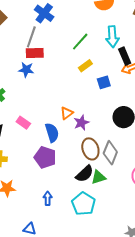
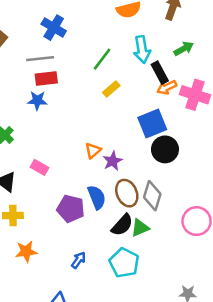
gray line: (31, 37) -> (40, 59), turned 70
blue square: (104, 82) -> (152, 124), moved, size x1.6
blue semicircle: (52, 133) -> (97, 197), moved
blue arrow: (48, 198) -> (79, 260), turned 40

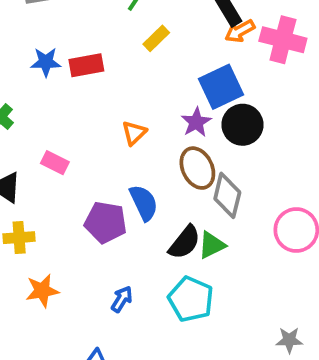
red rectangle: (46, 78) -> (86, 65), moved
purple star: (112, 161) -> (196, 122), moved
brown ellipse: (127, 193) -> (197, 168), moved

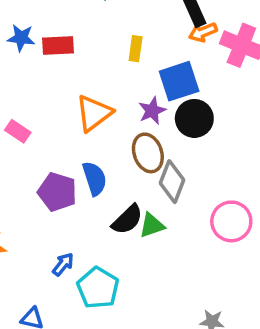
yellow rectangle: (156, 38) -> (136, 49), moved, turned -45
orange triangle: (134, 133) -> (94, 113), size x1.6
cyan pentagon: (191, 299) -> (98, 288), moved

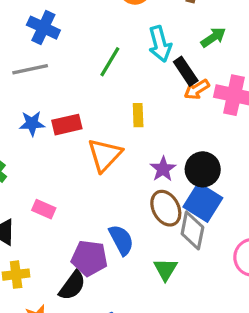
blue square: (179, 81) -> (203, 202), moved, turned -30
orange triangle: (94, 113) -> (105, 155), moved
black semicircle: (127, 220) -> (72, 286), moved
green triangle: (152, 225) -> (165, 269), moved, turned -30

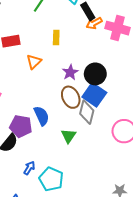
orange triangle: (105, 155) -> (34, 62), size x0.7

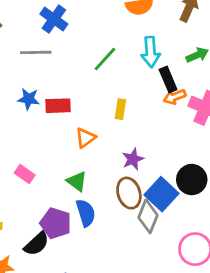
black circle: (95, 74) -> (192, 180), moved
green triangle: (68, 136) -> (77, 181), moved, turned -35

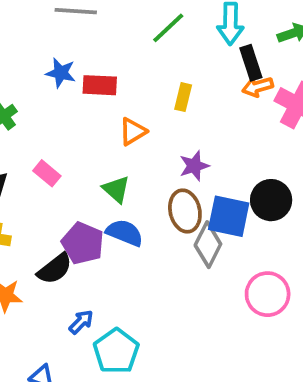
blue square: (161, 194) -> (229, 216), turned -36
blue semicircle: (86, 213) -> (125, 233), turned -56

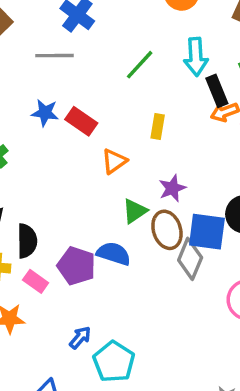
red rectangle: (100, 85) -> (81, 121), turned 36
pink rectangle: (47, 173) -> (36, 281), moved
green triangle: (116, 189) -> (135, 211), moved, turned 48
black semicircle: (55, 269) -> (27, 241), moved, turned -48

